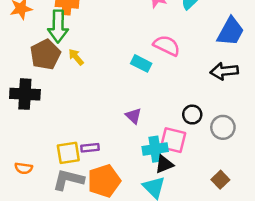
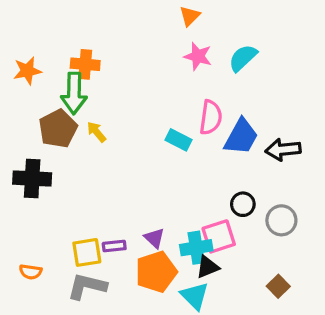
blue trapezoid: (231, 31) -> (241, 137), moved
pink semicircle: (167, 46) -> (211, 117), turned 72
purple triangle: (133, 116) -> (154, 238), moved
pink square: (173, 140) -> (219, 236), turned -32
orange pentagon: (104, 181) -> (156, 272), moved

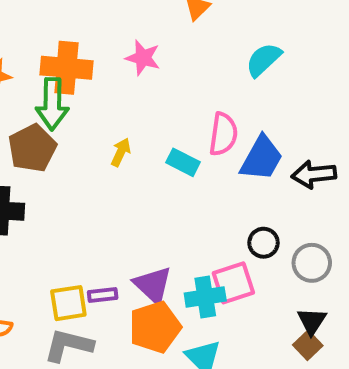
pink star: (198, 56) -> (143, 58), moved
orange cross: (85, 64) -> (66, 68), size x1.4
yellow arrow: (96, 132) -> (121, 152), moved, turned 65
purple triangle: (154, 238) -> (153, 285), size x1.5
black triangle: (207, 267) -> (312, 321), moved, turned -35

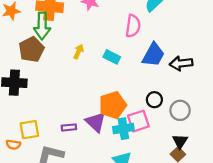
pink semicircle: (223, 134) -> (133, 26), moved
yellow square: (68, 303) -> (29, 130), moved
orange pentagon: (155, 327) -> (113, 105), moved

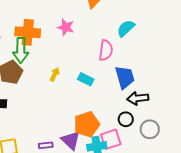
blue trapezoid: (153, 55) -> (125, 77), turned -45
black arrow: (181, 63) -> (138, 98), moved

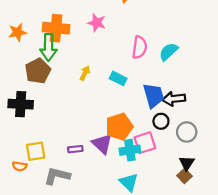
cyan semicircle: (126, 28) -> (168, 52), moved
blue trapezoid: (125, 77) -> (153, 96), moved

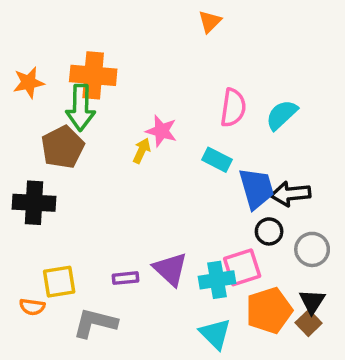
pink star: (97, 23) -> (161, 131), moved
cyan rectangle: (118, 78) -> (217, 160), moved
orange pentagon: (119, 127) -> (269, 310), moved

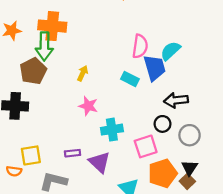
pink star: (161, 131) -> (88, 106), moved
blue trapezoid: (256, 188) -> (155, 68), moved
purple triangle: (170, 269) -> (100, 162), moved
cyan cross: (217, 280) -> (112, 130), moved

